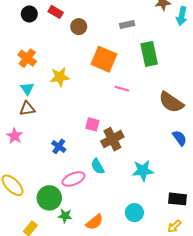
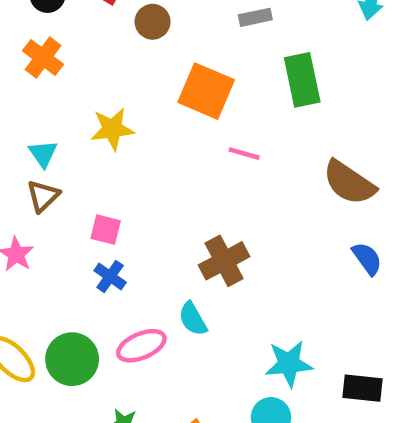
orange cross: (27, 58) -> (43, 58), moved
brown triangle: (27, 109) -> (43, 196), turned -35
pink square: (92, 124) -> (106, 230), moved
cyan star: (143, 171) -> (289, 364), moved
green circle: (49, 198) -> (72, 359), moved

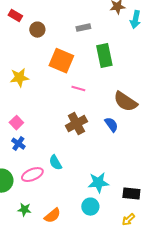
pink square: (106, 230) -> (16, 123), turned 32
blue semicircle: (367, 259) -> (111, 125), moved
brown cross: (224, 261) -> (76, 124), moved

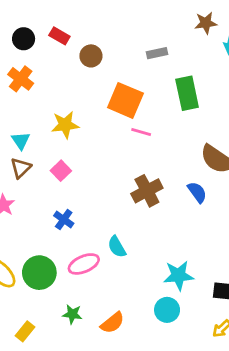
pink line: (78, 89) -> (141, 132), moved
pink square: (16, 123) -> (61, 171), moved

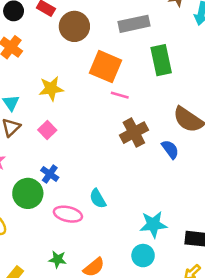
gray rectangle: (157, 53) -> (134, 24), size x1.6
brown circle: (91, 56) -> (74, 26), size x1.5
brown cross: (147, 191) -> (134, 133), moved
pink ellipse: (84, 264) -> (68, 214), turned 36
green circle: (39, 273) -> (28, 193), moved

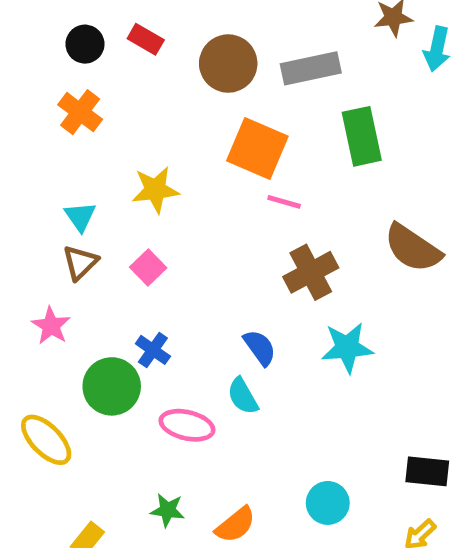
brown circle: (74, 26) -> (228, 64), moved
blue semicircle: (170, 149) -> (260, 348), moved
cyan star: (153, 224) -> (347, 348), moved

